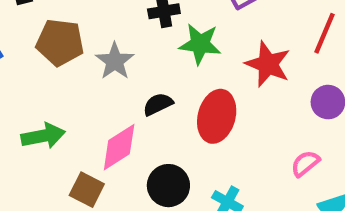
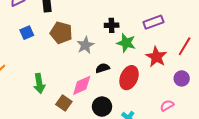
green arrow: (43, 136) -> (39, 83), moved, turned 84

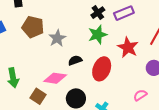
black cross: (112, 25) -> (98, 13), moved, turned -32
green star: (126, 43) -> (98, 35), turned -30
pink diamond: (82, 85) -> (55, 78), turned 35

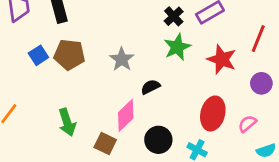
brown pentagon: (33, 27) -> (69, 55), moved
red ellipse: (102, 69) -> (213, 113), moved
pink diamond: (55, 78) -> (126, 115), turned -45

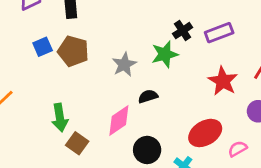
green star: (177, 47) -> (165, 54), moved
red ellipse: (213, 113) -> (205, 133), turned 36
brown square: (105, 144) -> (77, 143), moved

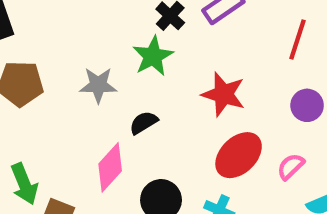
gray star: (124, 64) -> (98, 85), turned -30
red star: (223, 81) -> (224, 94), moved

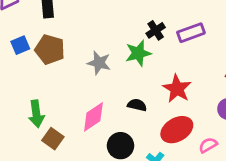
black semicircle: (144, 123) -> (137, 105), moved, turned 30

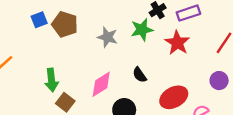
red star: (177, 89) -> (177, 43), moved
black semicircle: (137, 105) -> (140, 75), turned -140

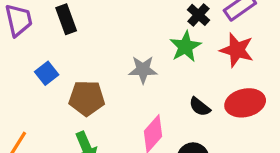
brown pentagon: (65, 24) -> (87, 98), moved
red ellipse: (174, 97) -> (245, 103), moved, turned 32

